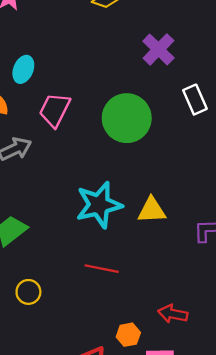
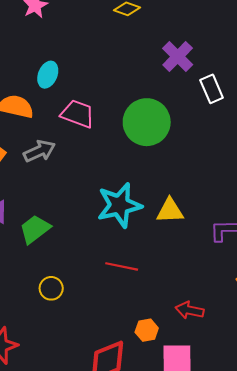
white rectangle: (195, 100) -> (212, 89), moved
pink trapezoid: (55, 110) -> (78, 114), turned 84

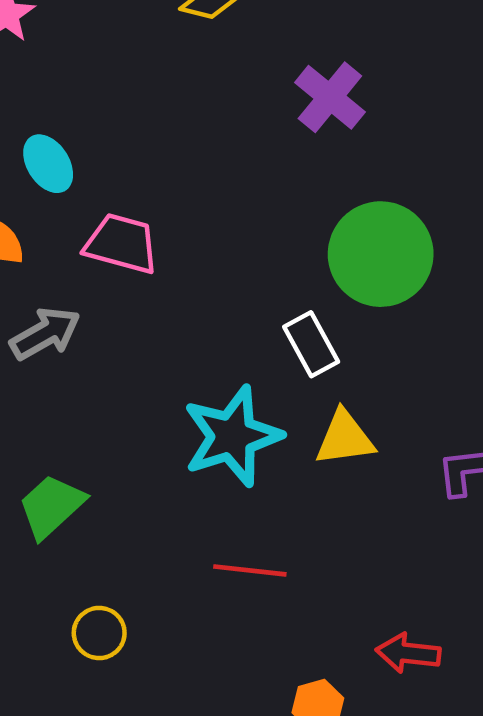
cyan ellipse: (48, 75) -> (48, 164), turned -50
white rectangle: (212, 89) -> (311, 344), moved
green circle: (147, 122) -> (381, 254), moved

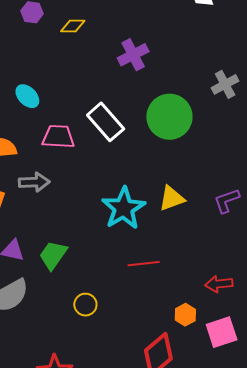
purple cross: (330, 97) -> (133, 55), turned 36
cyan ellipse: (48, 164) -> (27, 96), moved
gray arrow: (45, 334) -> (34, 182), turned 40
white rectangle: (311, 344) -> (106, 122), moved, size x1.4

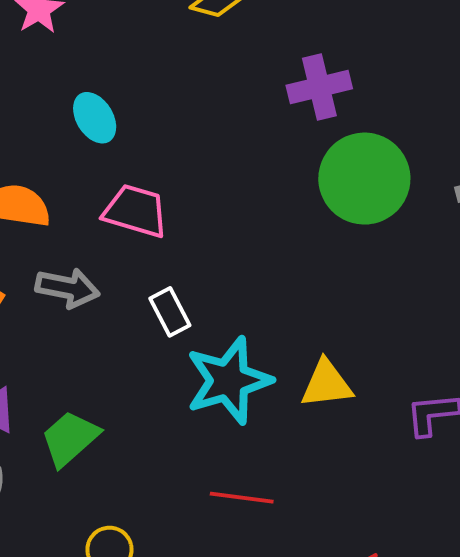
green circle: (169, 117) -> (364, 179), moved
white rectangle: (106, 122) -> (170, 312), moved, size x0.6

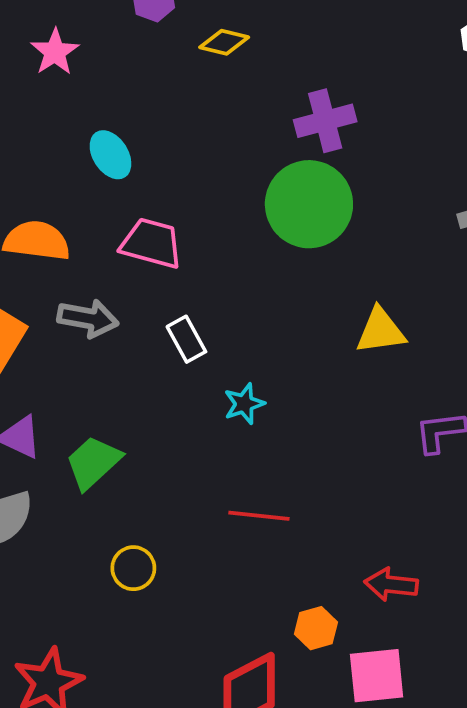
green circle: (364, 179) -> (309, 204), moved
cyan star: (229, 380) -> (244, 404), size x0.5
yellow triangle: (327, 384) -> (380, 331), moved

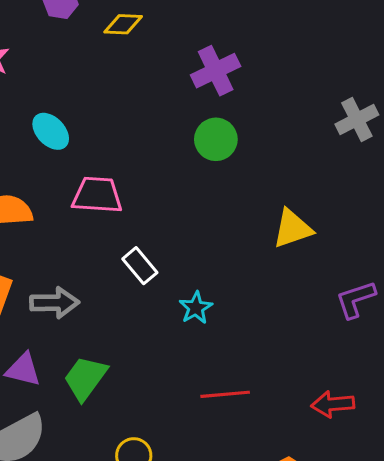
green circle: (309, 204) -> (216, 139), size x0.6
gray arrow: (88, 318) -> (54, 303), moved
red arrow: (391, 584) -> (333, 404), moved

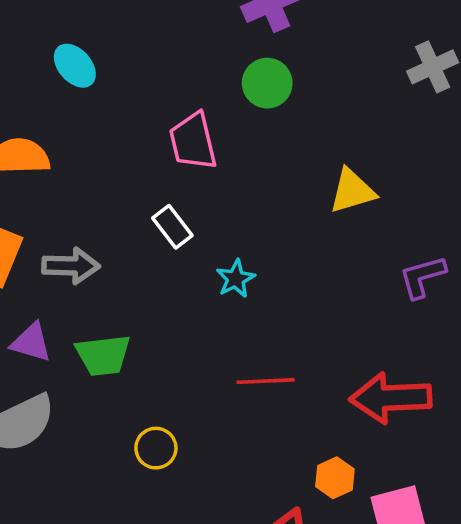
pink trapezoid: (97, 195) -> (193, 141), moved, turned -110
green trapezoid: (85, 378) -> (103, 355), turned -135
red arrow: (333, 404) -> (391, 398), size x1.6

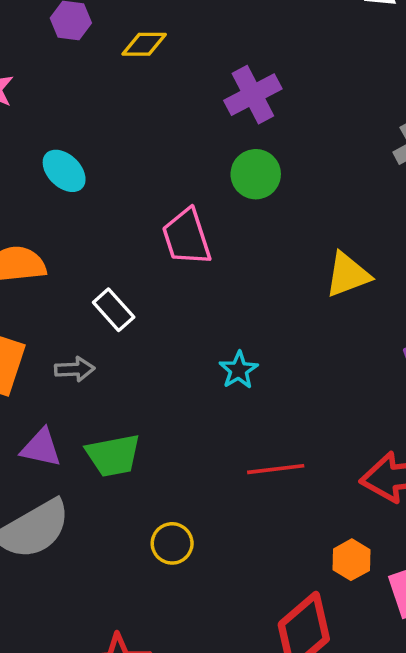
white rectangle: (172, 227) -> (114, 310), moved
gray arrow: (71, 266) -> (75, 369), size x0.7

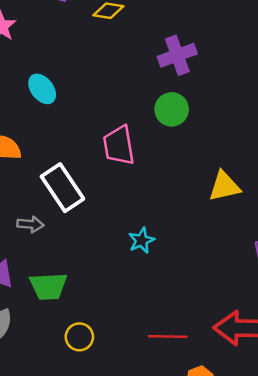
white rectangle: (114, 310) -> (62, 188), size x1.6
red line: (276, 469) -> (168, 337), moved
yellow circle: (172, 543) -> (79, 337), moved

